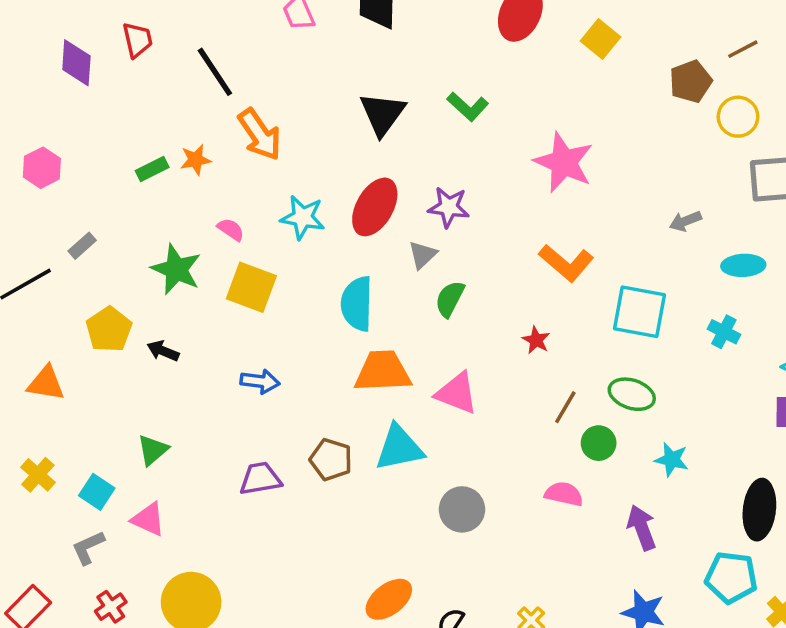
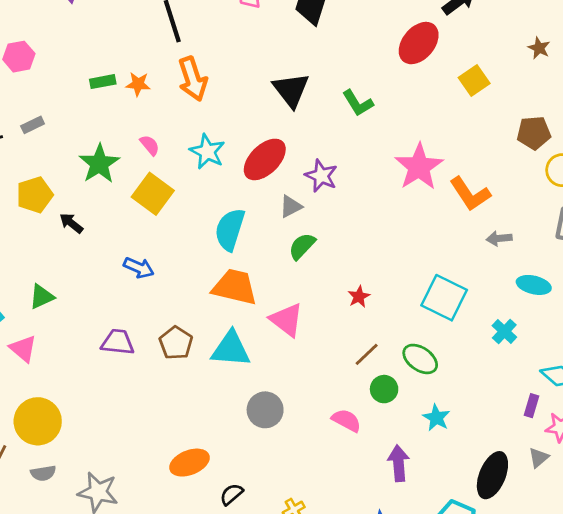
black triangle: (382, 114) -> (291, 90), turned -30
orange L-shape: (566, 263) -> (470, 194), moved

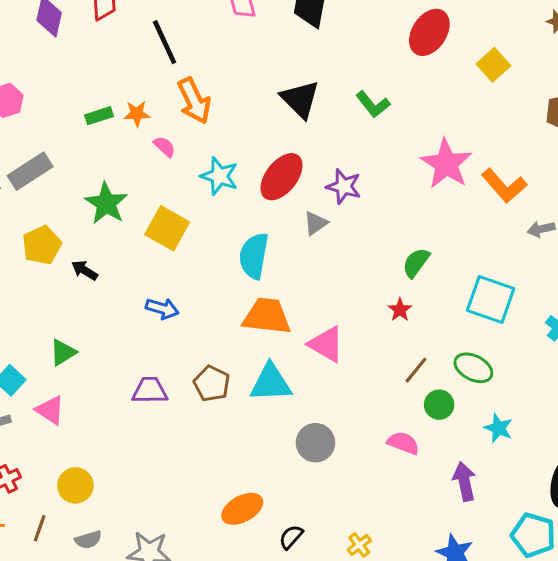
gray rectangle: (33, 125) -> (30, 171), size x1.8
pink semicircle: (150, 145) -> (165, 147), moved
green semicircle: (302, 246) -> (416, 263), moved
yellow circle: (38, 421) -> (75, 485), size x0.7

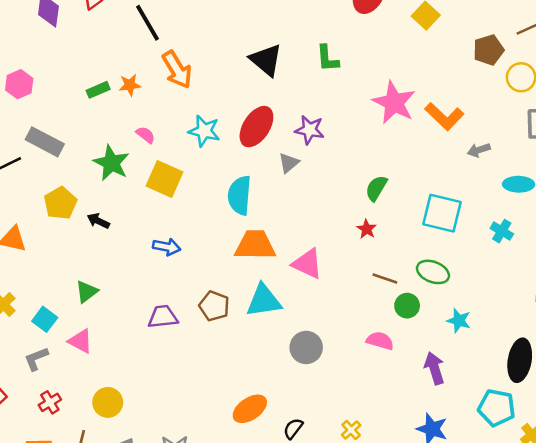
green L-shape: (373, 104) -> (327, 58), turned 40
pink semicircle: (165, 147) -> (146, 135), moved
gray rectangle: (30, 171) -> (45, 142), turned 66
brown line: (416, 370) -> (385, 278), turned 75

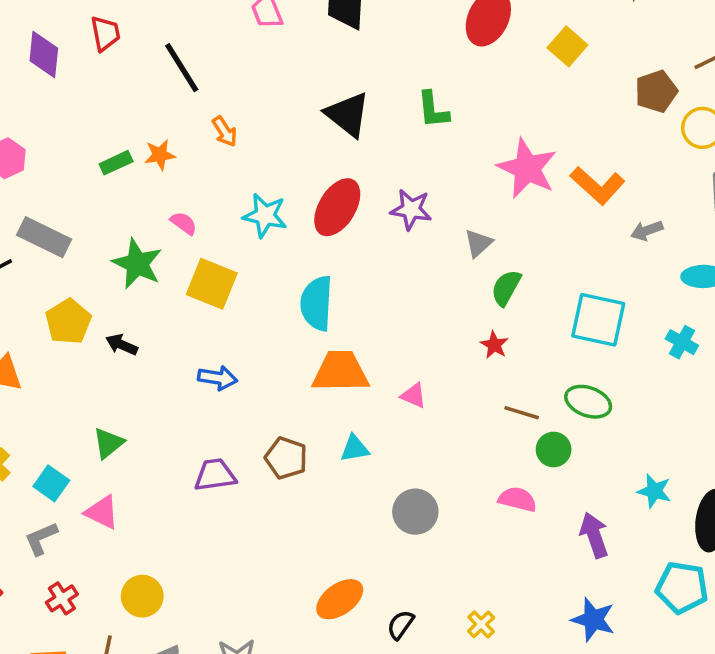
orange arrow: (177, 70) -> (225, 132), size x0.6
gray triangle: (289, 163) -> (478, 243), moved
pink triangle: (307, 264) -> (414, 395), size x0.6
cyan triangle: (264, 301) -> (355, 448), size x0.6
cyan star: (459, 321) -> (654, 491), moved

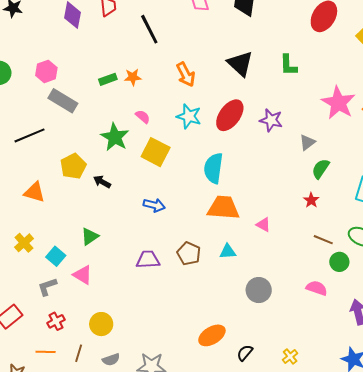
orange arrow: (225, 132) -> (186, 74), moved, size x1.4
gray rectangle: (44, 237) -> (63, 101), moved

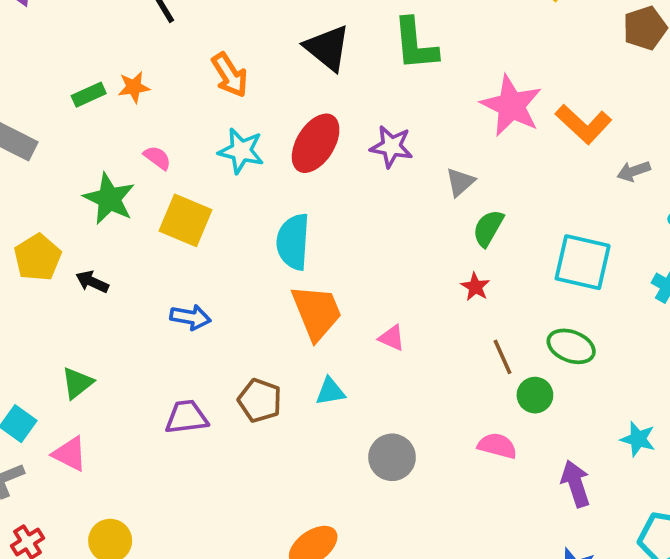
green L-shape: (288, 65) -> (415, 44), size x1.4
orange trapezoid: (223, 208) -> (317, 312), turned 68
brown line: (323, 240) -> (503, 357), turned 48

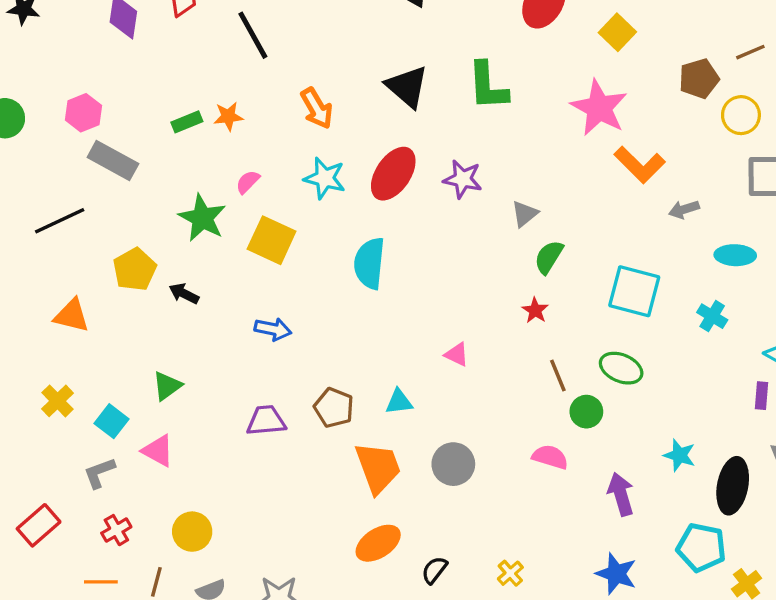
pink star: (511, 106) -> (599, 108), moved
pink semicircle: (157, 158) -> (248, 182), turned -84
orange trapezoid: (317, 312) -> (378, 468), moved

